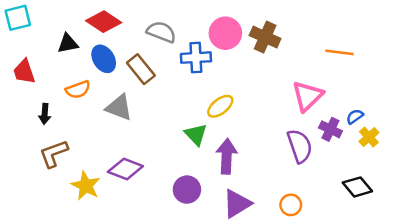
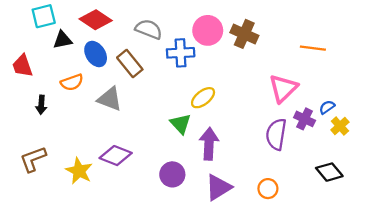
cyan square: (18, 18) -> (44, 16), moved
purple semicircle: (300, 146) -> (276, 134), turned -152
brown L-shape: (54, 154) -> (33, 159), moved

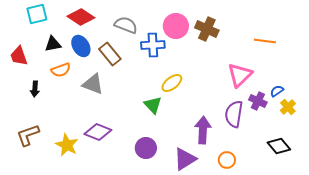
black triangle: (63, 40) -> (53, 44), moved
purple arrow: (209, 144) -> (203, 130), moved

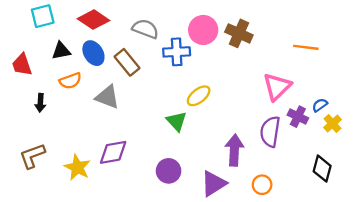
purple diamond: (98, 132) -> (113, 152), turned -32
black diamond: (279, 146) -> (322, 169), turned 55

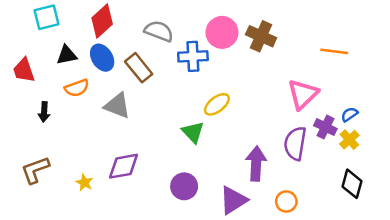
red diamond: (93, 20) -> (102, 21), turned -76
yellow cross: (333, 124) -> (349, 140), moved
yellow star: (77, 167) -> (84, 183), size x0.6

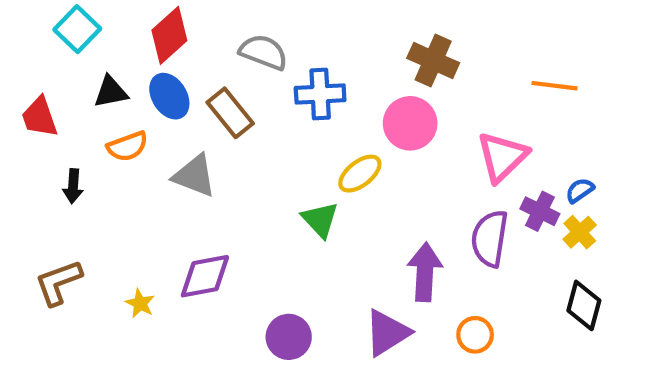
cyan square: (47, 17) -> (77, 29), turned -32
pink circle: (222, 32) -> (410, 123), moved
purple circle: (184, 186) -> (289, 337), moved

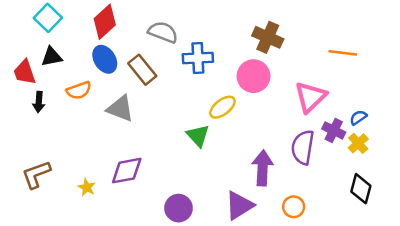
black triangle: (111, 92) -> (52, 57), moved
black arrow: (73, 186) -> (39, 102), moved

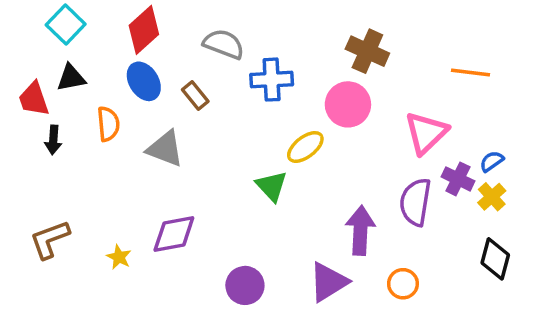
brown rectangle: (142, 70) -> (195, 96), size x0.7
orange semicircle: (79, 90) -> (108, 124), turned -75

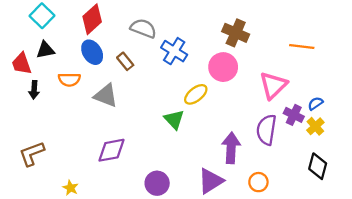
blue cross: (272, 80) -> (174, 51), turned 35
orange semicircle: (108, 124) -> (69, 80), turned 95
yellow star: (119, 257) -> (70, 188), moved

